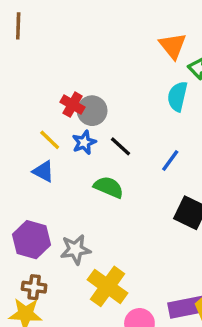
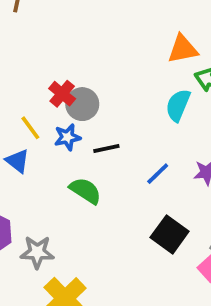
orange triangle: (173, 46) -> (183, 49), turned 48
black line: (121, 146) -> (106, 149), turned -65

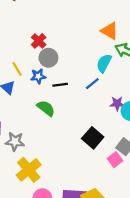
orange triangle: (183, 49) -> (110, 31), turned 36
red cross: (62, 94) -> (39, 41), moved
blue line: (158, 174) -> (92, 84), moved

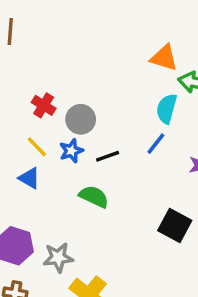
red cross: (39, 41) -> (44, 105), moved

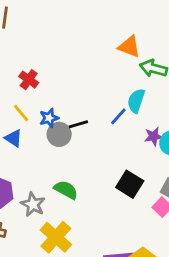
cyan semicircle: (167, 109) -> (136, 101), moved
gray circle: (81, 119) -> (59, 134), moved
green semicircle: (94, 197) -> (66, 190), moved
gray star: (58, 257) -> (33, 204), turned 30

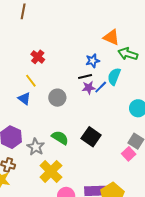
blue star: (49, 118) -> (93, 61), moved
black line: (78, 124) -> (85, 76), moved
purple star: (154, 136) -> (89, 88), moved
black square: (130, 184) -> (91, 137), moved

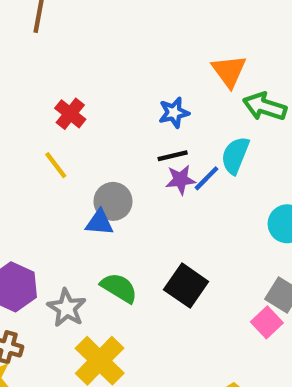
orange triangle: (111, 37) -> (229, 71), turned 30
blue star: (93, 61) -> (174, 113), moved
blue triangle: (24, 98) -> (99, 223), moved, turned -32

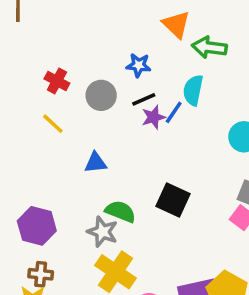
blue star: (174, 113) -> (139, 65), turned 30
gray circle: (113, 201) -> (101, 95), moved
gray star: (67, 308) -> (102, 232), moved

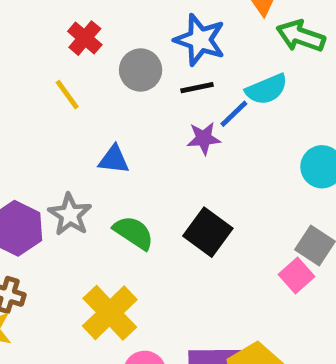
blue star: (139, 65) -> (200, 40), size x1.5
cyan semicircle: (193, 90) -> (266, 89), turned -136
purple star: (153, 117) -> (204, 138), moved
gray star: (102, 232) -> (70, 215), moved

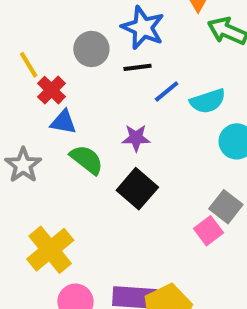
red cross: (85, 38) -> (52, 90), moved
cyan semicircle: (266, 89) -> (208, 101), moved
purple star: (204, 138) -> (136, 138), moved
green semicircle: (134, 233) -> (87, 160), moved

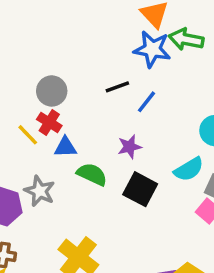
blue star: (143, 28) -> (152, 49), moved
gray circle: (91, 49) -> (52, 91), moved
yellow line: (29, 65) -> (28, 135), moved
cyan semicircle: (208, 101) -> (189, 169), moved

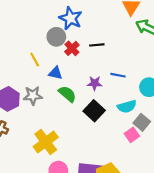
blue star: (152, 49) -> (71, 18), moved
blue line: (146, 102) -> (118, 75), moved, turned 48
red cross: (49, 122) -> (72, 48), moved
gray star: (40, 191) -> (33, 96), turned 30

